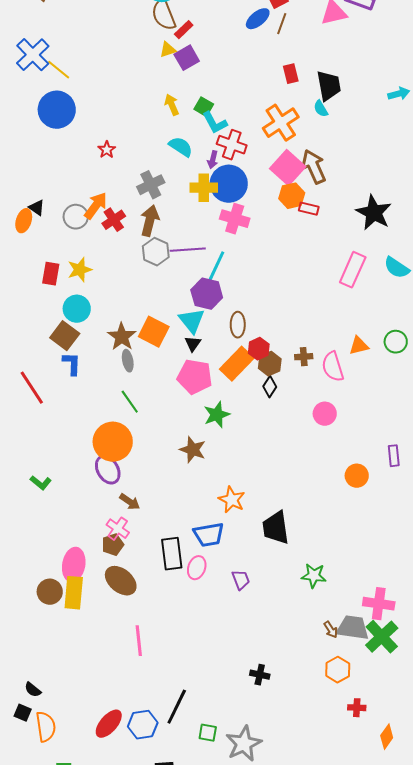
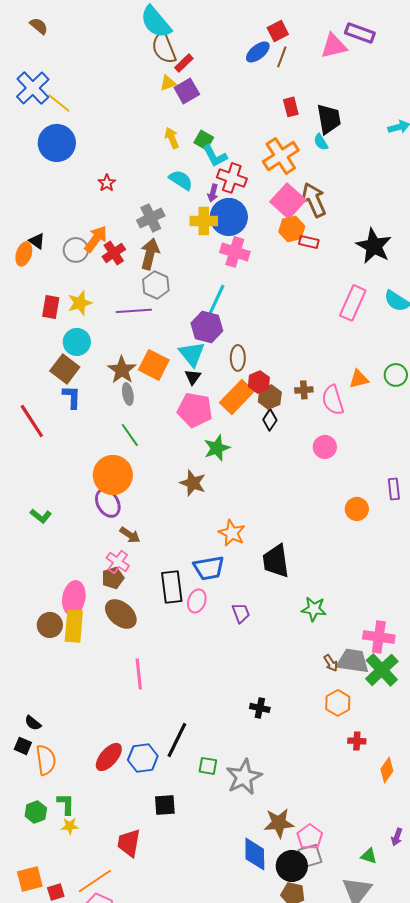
purple line: (188, 250) -> (134, 311), moved

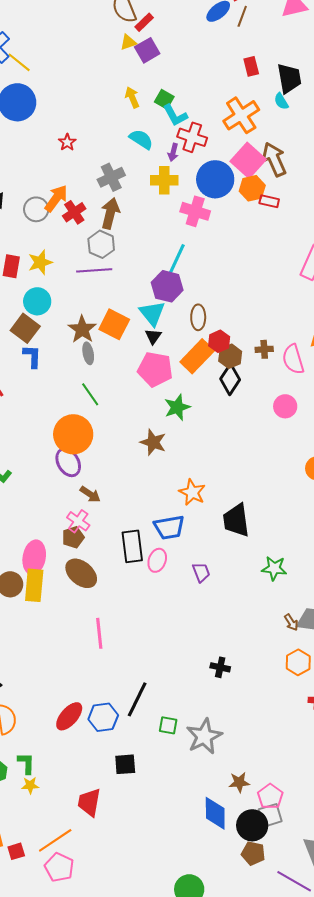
blue circle: (229, 217) -> (215, 179), moved
gray hexagon: (156, 285) -> (101, 244), moved
black diamond: (270, 420) -> (230, 379), size x1.4
brown star: (279, 823) -> (239, 782), size x0.7

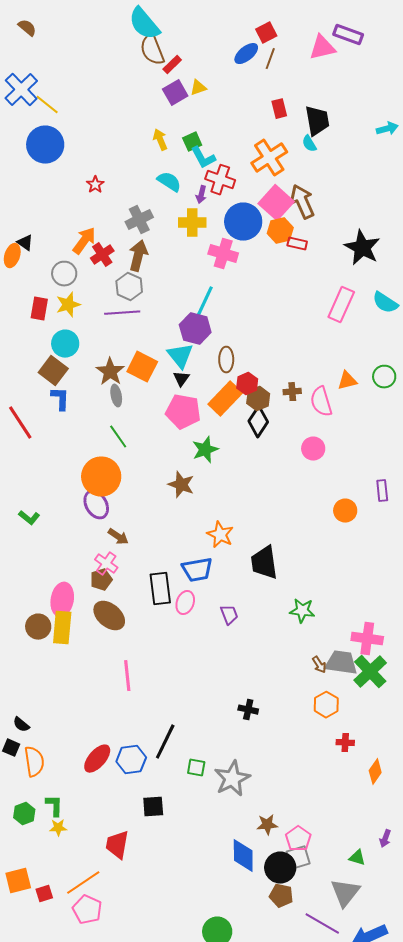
yellow triangle: (128, 42) -> (198, 88), moved
green square: (164, 99) -> (192, 142), turned 36
gray circle: (36, 209) -> (64, 274), moved

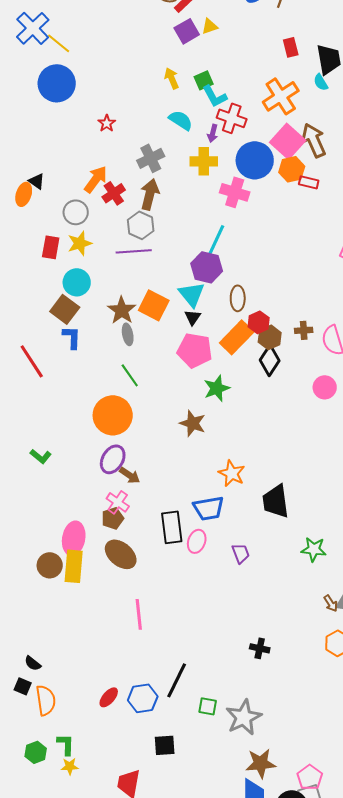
purple ellipse: (96, 505) -> (113, 459), moved, turned 60
red ellipse: (97, 759) -> (109, 697), size x0.7
brown star: (267, 825) -> (261, 763), moved, size x1.4

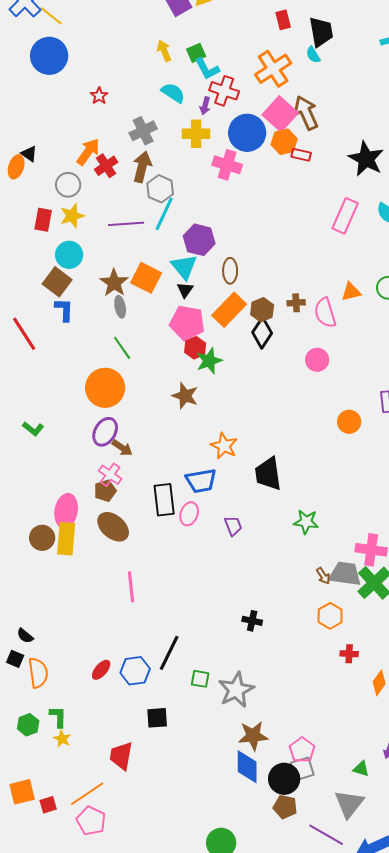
gray hexagon: (141, 225) -> (160, 189), moved
cyan line: (216, 241) -> (164, 214), moved
red hexagon: (259, 322) -> (195, 348), moved
yellow star: (70, 766) -> (62, 739), turned 30

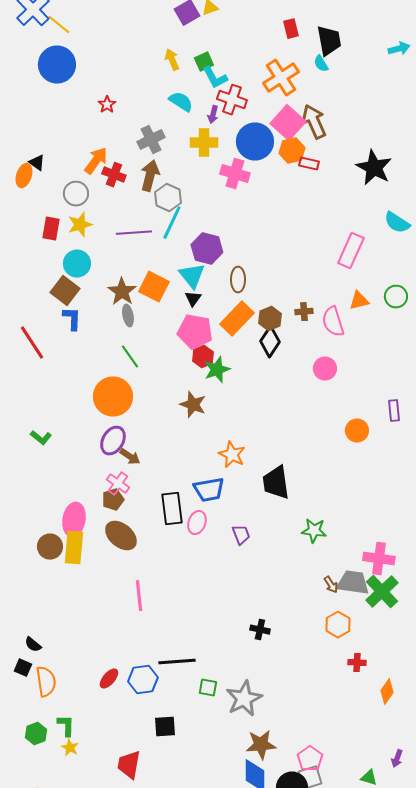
red cross: (106, 166) -> (114, 175), turned -35
pink rectangle: (345, 216) -> (351, 251), moved
black line: (169, 653) -> (177, 662), turned 60

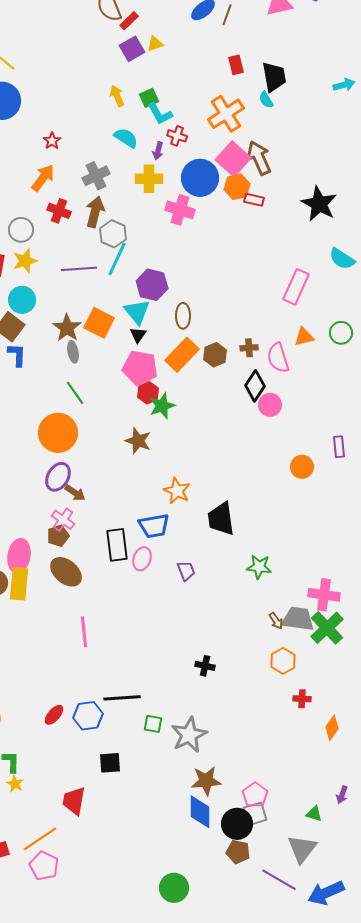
red cross: (232, 100) -> (177, 136), size x0.7
orange arrow: (96, 161) -> (43, 178), moved
black diamond: (270, 342) -> (255, 386), moved

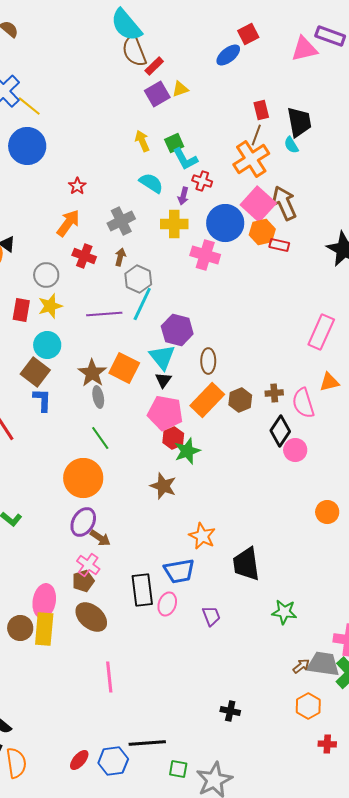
brown line: (227, 15) -> (256, 135), moved
brown arrow: (95, 212) -> (120, 257), size x0.6
brown arrow: (276, 621) -> (301, 666), turned -96

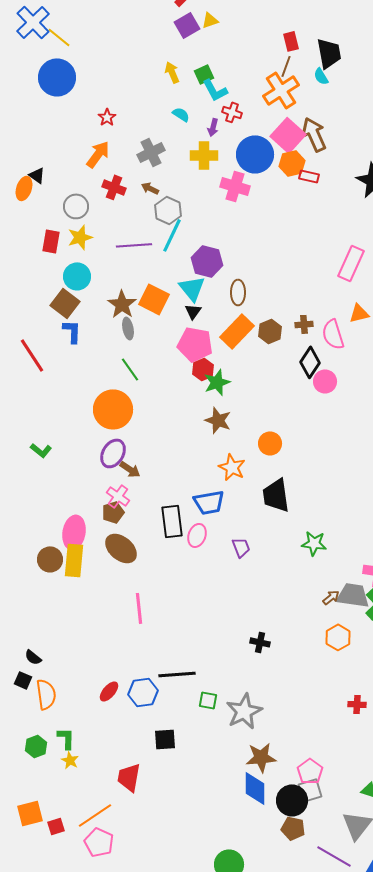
cyan semicircle: (151, 183) -> (181, 114), size x0.7
brown arrow: (120, 257) -> (150, 188), turned -78
brown star: (163, 486) -> (218, 420), moved
orange circle: (327, 512) -> (270, 443), moved
red cross: (327, 744) -> (357, 704), moved

